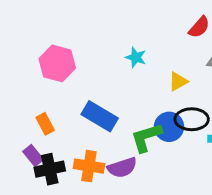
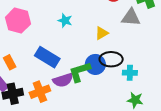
cyan star: (136, 57) -> (65, 21), moved
orange cross: (89, 166) -> (40, 92), turned -30
purple semicircle: (122, 168) -> (63, 80), moved

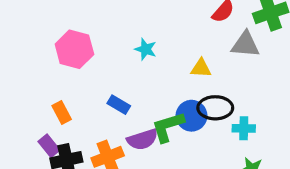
yellow triangle: (102, 33) -> (201, 68), turned 32
blue rectangle: (47, 57) -> (119, 105), size x0.6

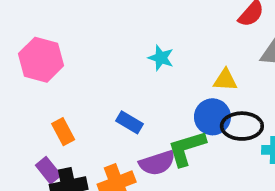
pink hexagon: (74, 49) -> (41, 60), moved
blue circle: (192, 116) -> (212, 117), moved

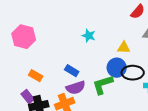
orange rectangle: (63, 132) -> (36, 76), turned -32
purple semicircle: (157, 163) -> (76, 88), moved

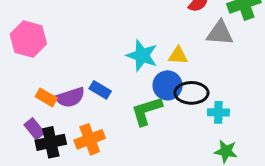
cyan star: (89, 36) -> (142, 55), moved, size x1.5
purple semicircle: (76, 88) -> (70, 97), moved

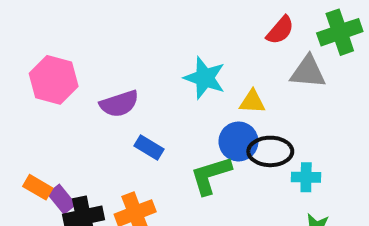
cyan star: (142, 55) -> (205, 78), moved
orange rectangle: (46, 97) -> (38, 187), moved
purple semicircle: (70, 97) -> (119, 104), moved

